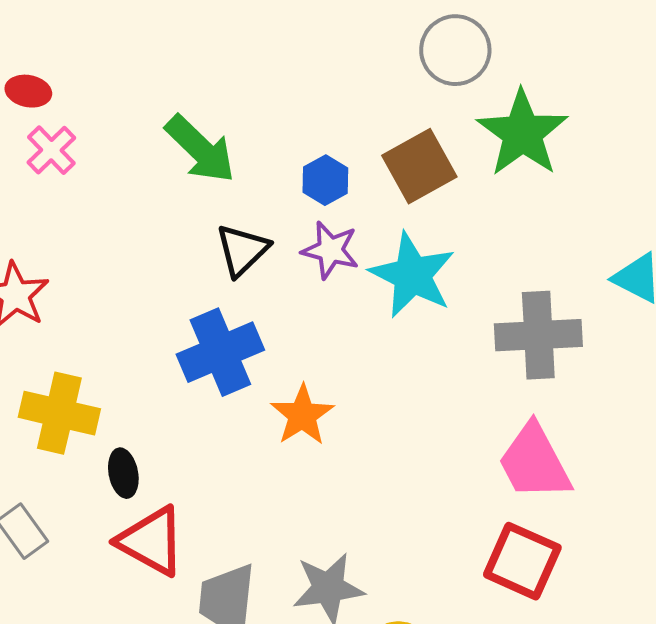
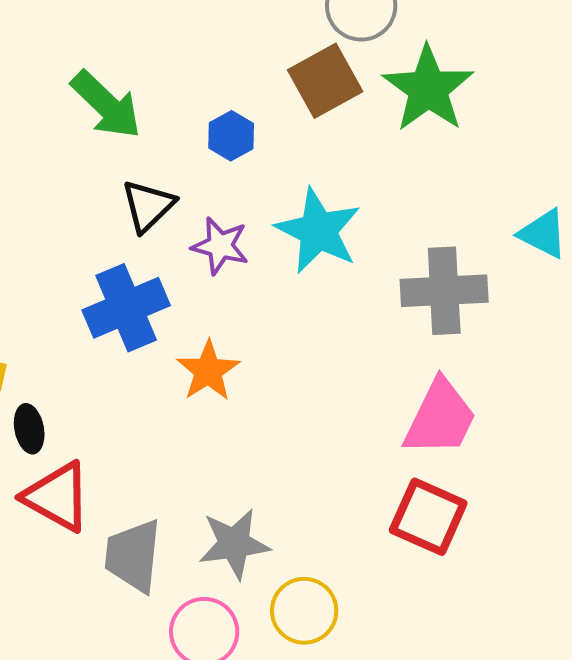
brown square: (419, 166) -> (325, 81), moved
purple star: (330, 250) -> (220, 246), moved
pink trapezoid: (534, 462) -> (440, 418), turned -126

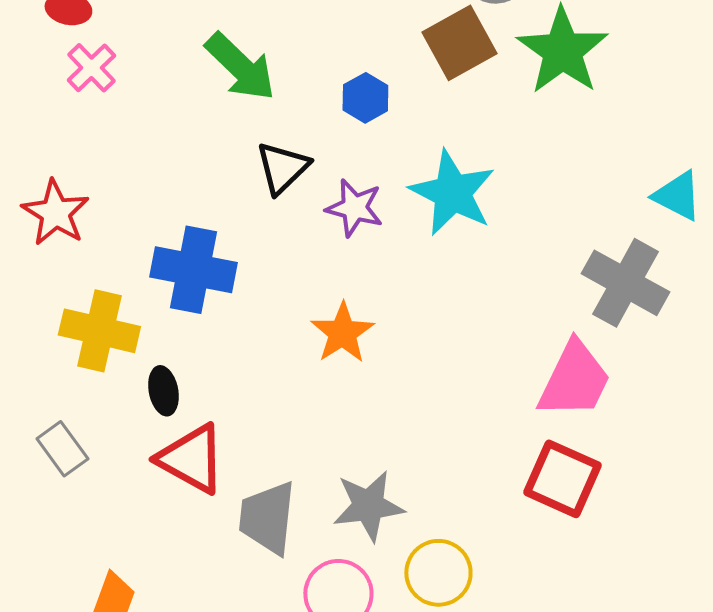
gray cross: (444, 291) -> (625, 283), moved, turned 32
blue cross: (126, 308) -> (193, 270), moved, turned 34

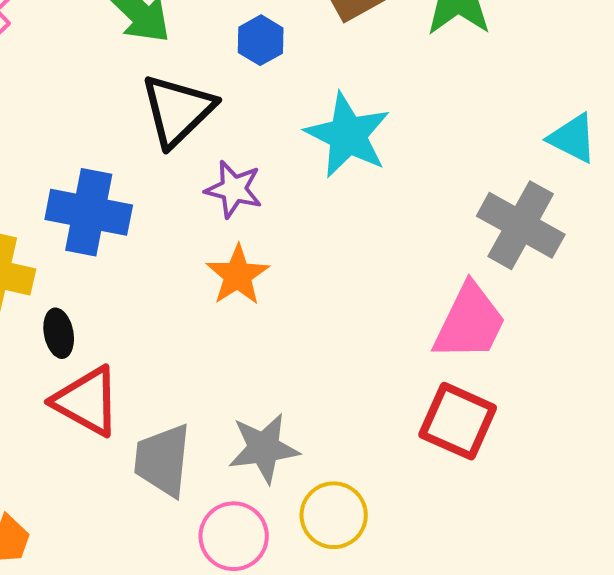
black triangle: (282, 168) -> (178, 110), size x1.4
purple star: (354, 208) -> (234, 189), moved

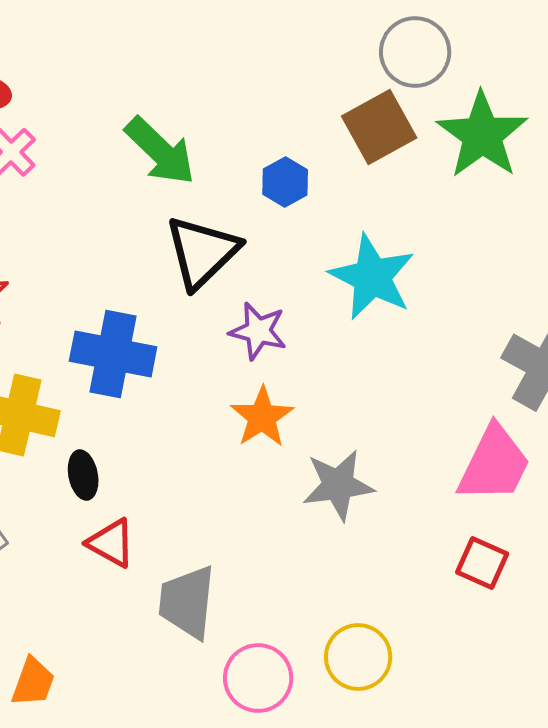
red triangle: (87, 401) -> (111, 543), size x0.7
red square: (458, 421) -> (482, 563), size x0.7
gray star: (264, 448) -> (338, 485), moved

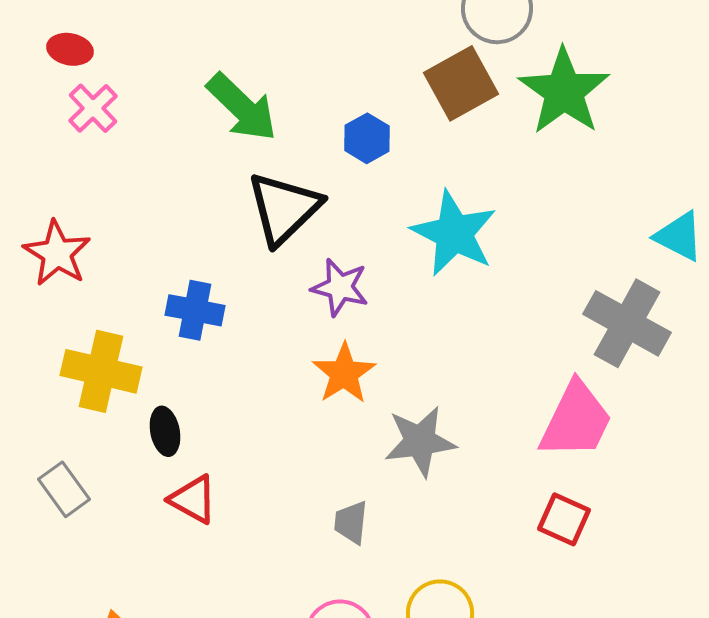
blue cross: (113, 354) -> (195, 310), size x0.7
gray trapezoid: (187, 602) -> (351, 522), moved, size x0.6

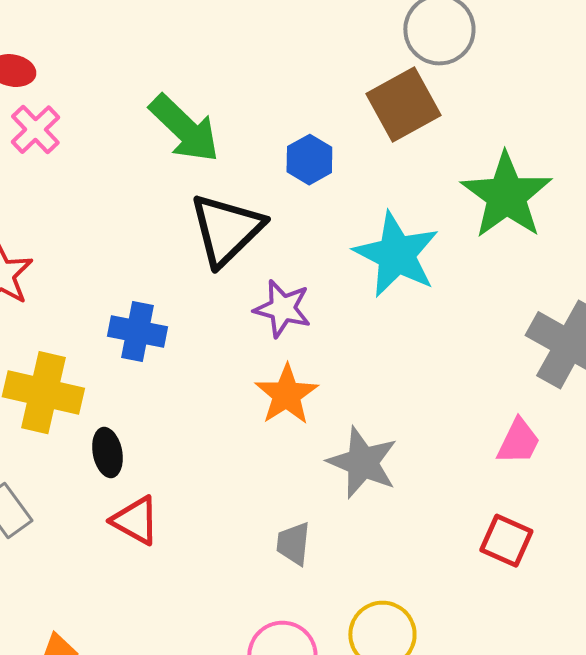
green star: (564, 91) -> (506, 196), moved
pink trapezoid: (576, 420) -> (518, 442), size x0.6
gray star: (420, 441) -> (362, 463), turned 30

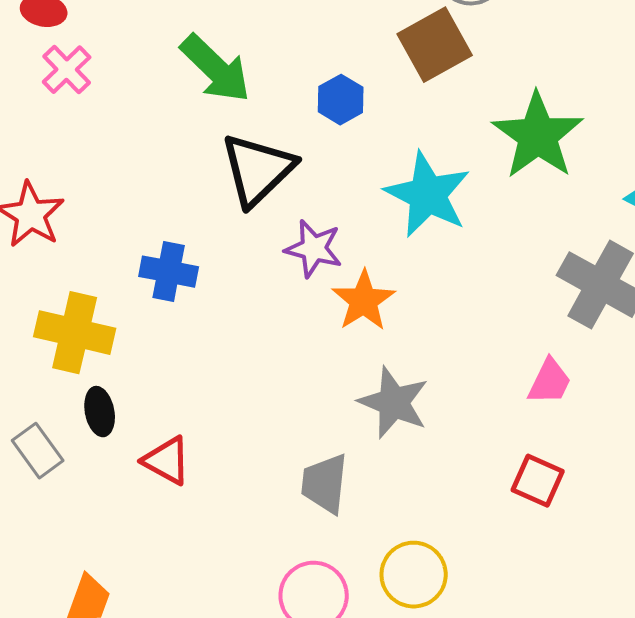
orange star: (286, 395) -> (364, 301), moved
black ellipse: (107, 453) -> (100, 412), moved
gray trapezoid: (293, 544) -> (325, 484), size x1.4

